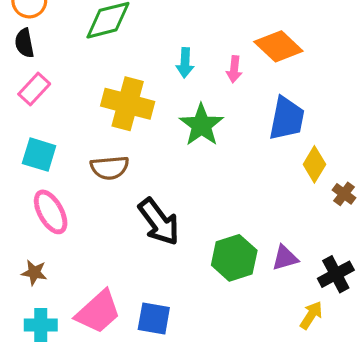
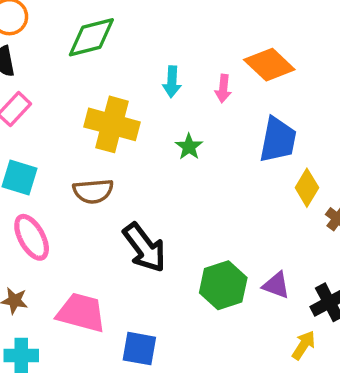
green star: (201, 125) -> (189, 147), size x0.6
purple triangle: (285, 258) -> (276, 285), turned 36
pink trapezoid: (98, 312) -> (81, 313), moved, turned -123

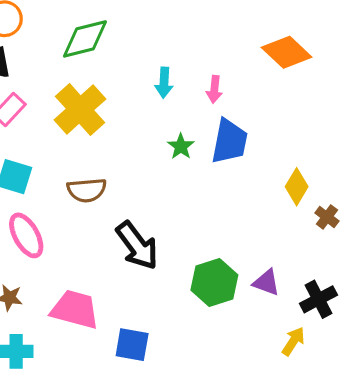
orange diamond: (269, 65) -> (287, 52), moved
yellow cross: (112, 124) -> (80, 109), moved, turned 33
blue trapezoid: (278, 140) -> (229, 141), moved

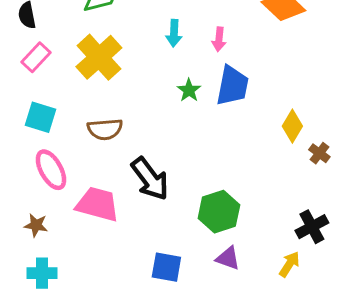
purple triangle: (266, 282) -> (228, 258), moved
pink trapezoid: (75, 309) -> (97, 204), moved
blue square: (132, 345) -> (166, 267), moved

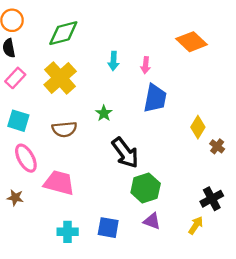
green star: (189, 90) -> (104, 113), moved
black arrow: (150, 179) -> (125, 153), moved
cyan cross: (42, 273) -> (68, 232), moved

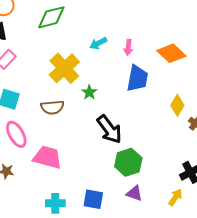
orange diamond: (191, 42) -> (171, 53), moved
cyan arrow: (114, 61) -> (98, 43), turned 60
yellow cross: (60, 78) -> (64, 68), moved

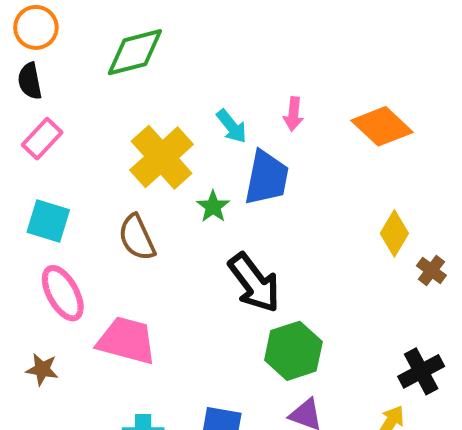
cyan arrow: (98, 43) -> (232, 126), moved, turned -102
blue trapezoid: (137, 78) -> (267, 178), moved
brown semicircle: (52, 107) -> (137, 238), turned 70

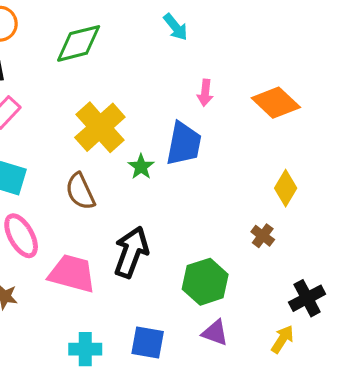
cyan arrow: (232, 126) -> (176, 27), moved
brown cross: (431, 270) -> (263, 236), moved
black arrow: (254, 283) -> (131, 252), moved, turned -123

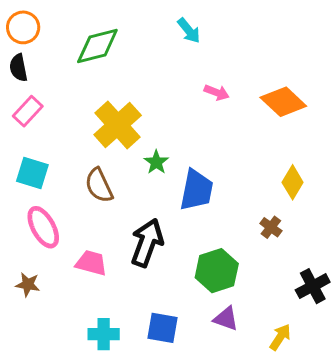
pink arrow: (205, 93) -> (217, 92), turned -75
blue trapezoid: (184, 144) -> (197, 190), moved
pink trapezoid: (72, 274) -> (91, 263), size x0.7
yellow arrow: (282, 339) -> (280, 337), moved

